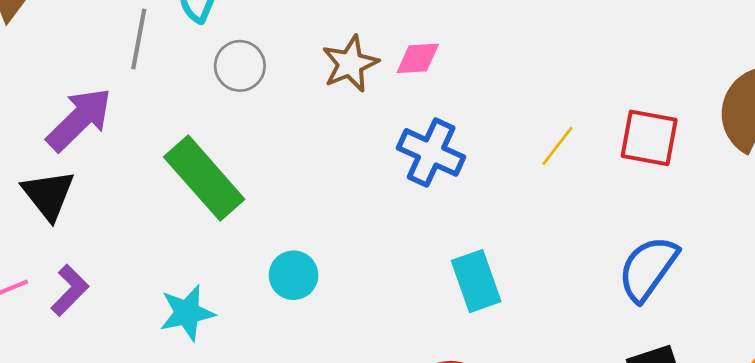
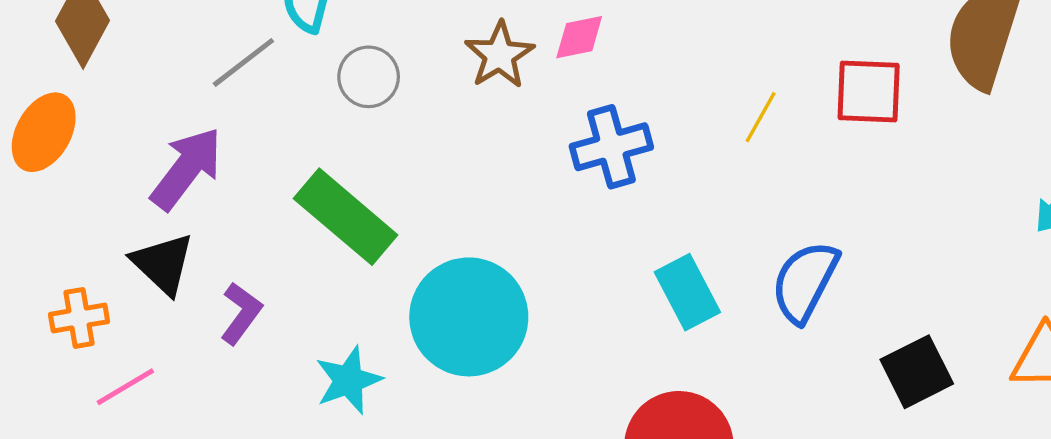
gray line: (139, 39) -> (243, 62), turned 50
blue cross: (431, 152) -> (611, 147), turned -32
blue semicircle: (648, 268) -> (805, 282), moved
cyan circle: (293, 275) -> (469, 317), size x2.0
purple L-shape: (70, 290) -> (241, 313), moved

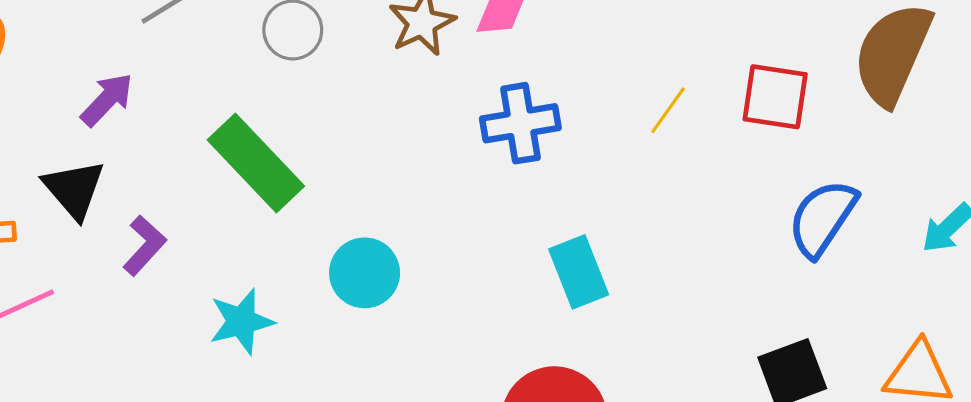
purple arrow: (186, 168) -> (107, 100), size x0.7
blue semicircle: (805, 282) -> (822, 218), moved
cyan circle: (469, 317) -> (365, 273), size x0.6

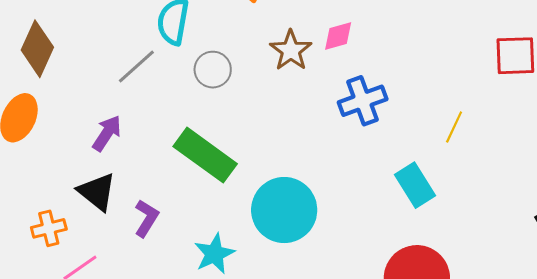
yellow line: (668, 110) -> (454, 127), moved
cyan circle: (365, 273) -> (284, 210), size x1.5

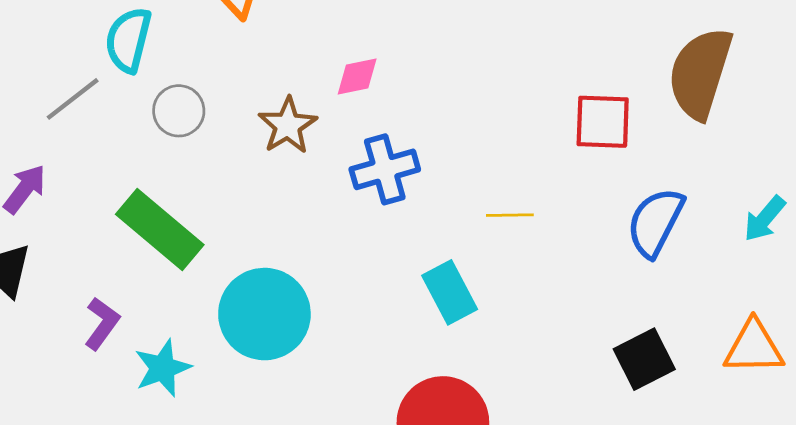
brown star: (291, 50) -> (288, 126), moved
yellow line: (454, 127) -> (510, 215), turned 60
purple L-shape: (146, 218) -> (102, 323), moved

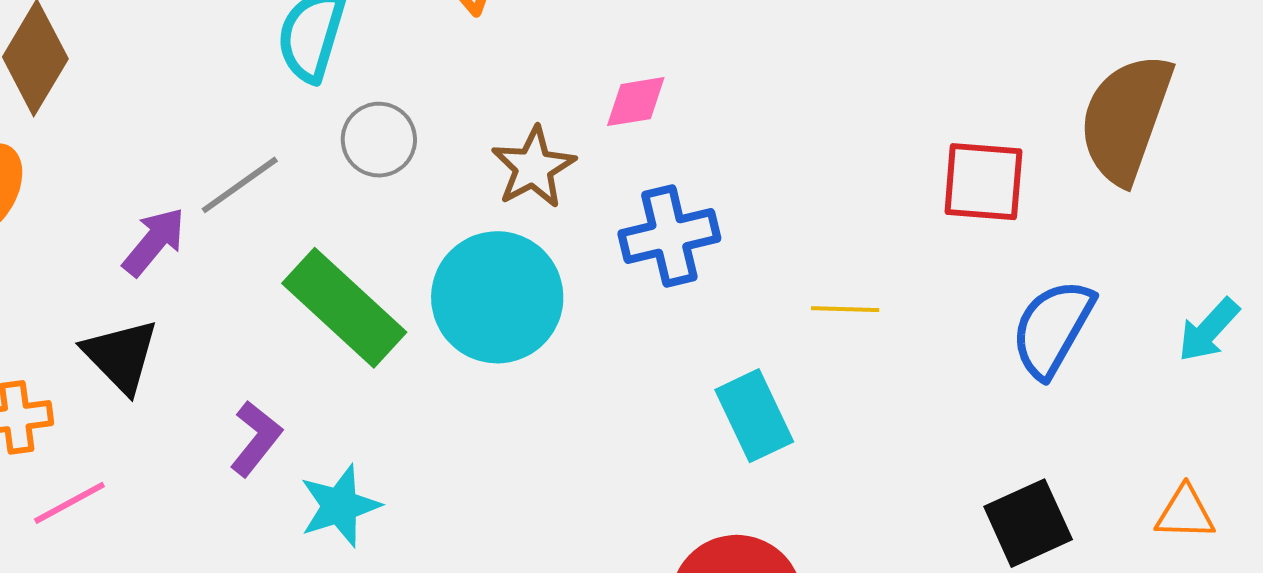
gray line: (73, 99) -> (240, 185), moved
cyan circle: (264, 314) -> (497, 297), moved
orange triangle: (754, 347) -> (1185, 513), size x0.7

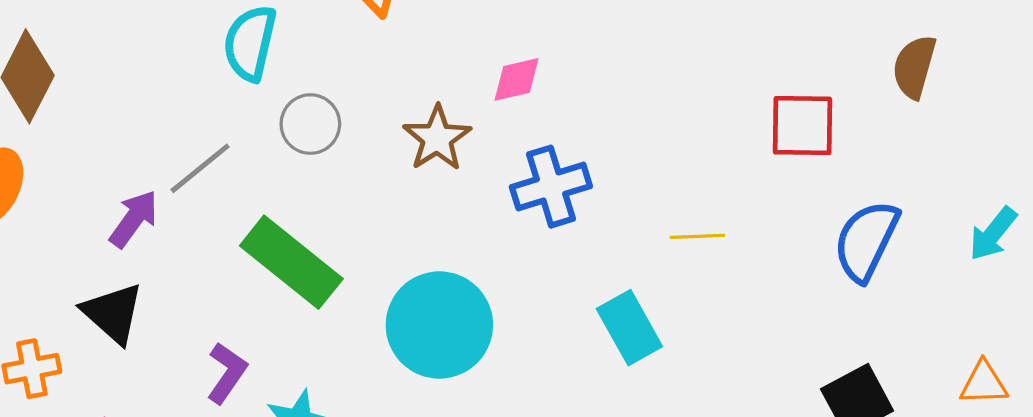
brown semicircle: (1126, 118) -> (914, 67), size x0.6
cyan circle: (497, 297) -> (439, 325), moved

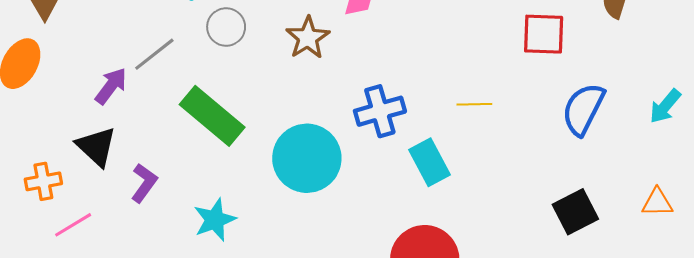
blue cross: (551, 187) -> (380, 111), moved
purple L-shape: (227, 373) -> (144, 183), moved

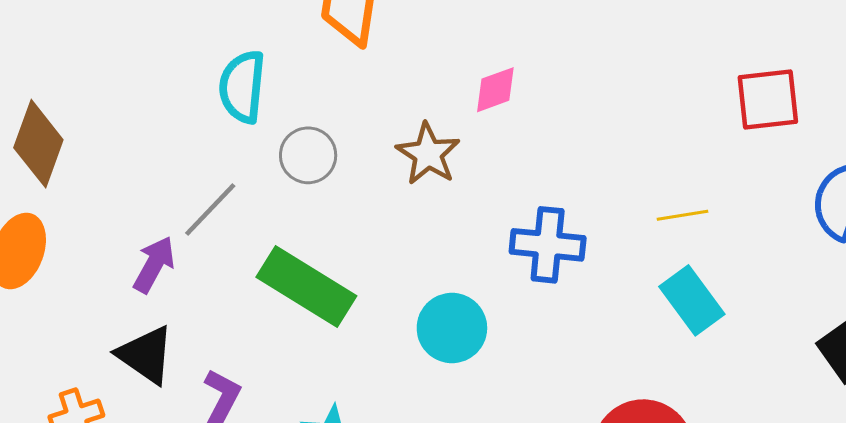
blue cross: (380, 111) -> (548, 245), turned 30
cyan circle: (307, 158) -> (452, 328), size x0.7
cyan rectangle: (429, 162) -> (692, 300), moved

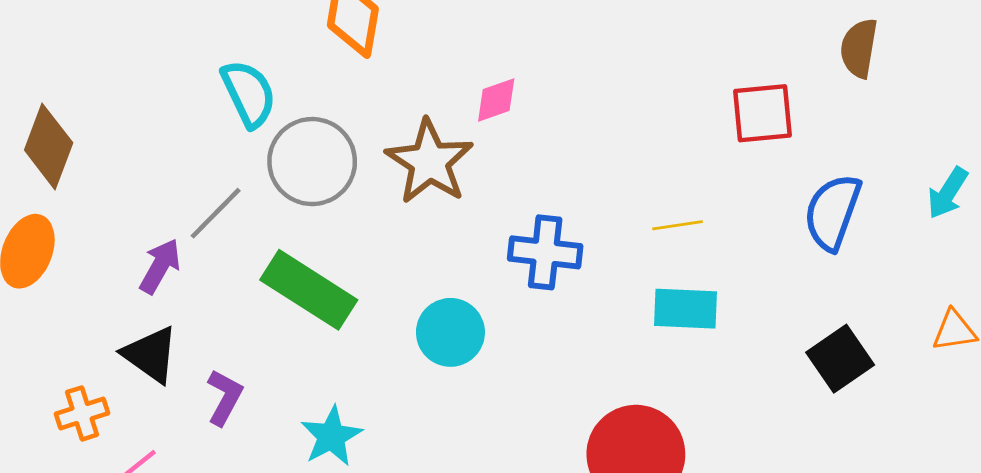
cyan semicircle: (242, 87) -> (249, 94), turned 148
brown star: (428, 154) -> (430, 162), size x1.4
gray circle: (308, 155) -> (312, 162), size x1.6
cyan rectangle: (692, 300) -> (686, 309), turned -52

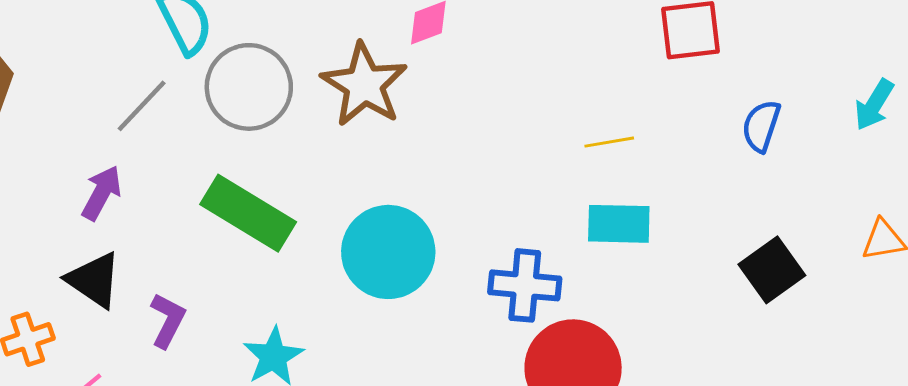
blue semicircle: (833, 212) -> (761, 126), size x0.7
gray line: (216, 213) -> (142, 106), moved
blue cross: (545, 252) -> (525, 285), moved
cyan circle: (450, 332) -> (388, 252), size x1.4

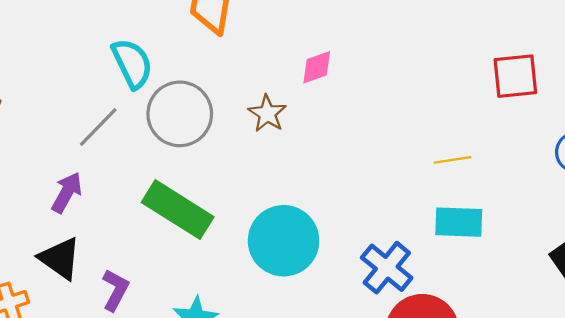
brown star: (364, 85) -> (267, 114), size x0.6
blue cross: (525, 285) -> (387, 268), turned 33

